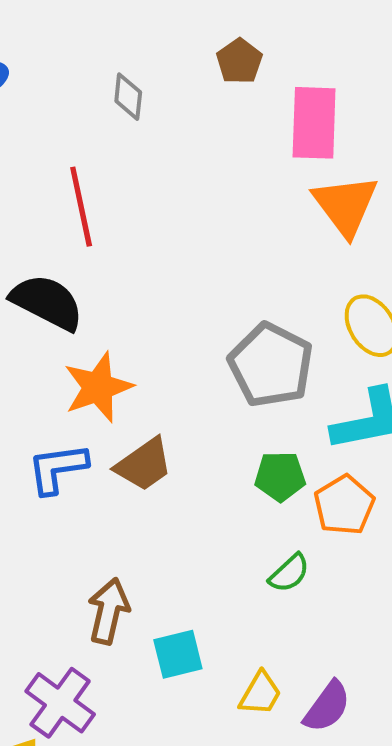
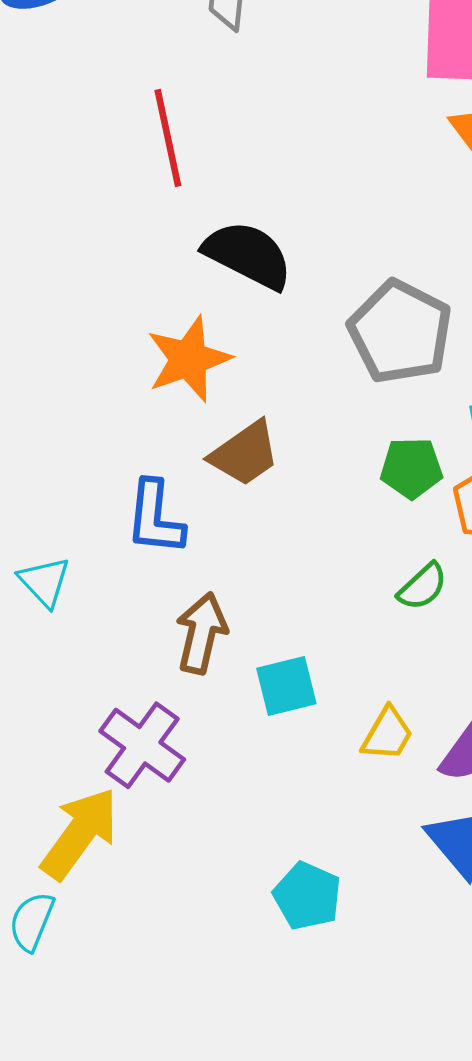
black semicircle: (47, 302) -> (248, 255), moved
blue L-shape: (57, 468) -> (155, 518), moved, turned -76

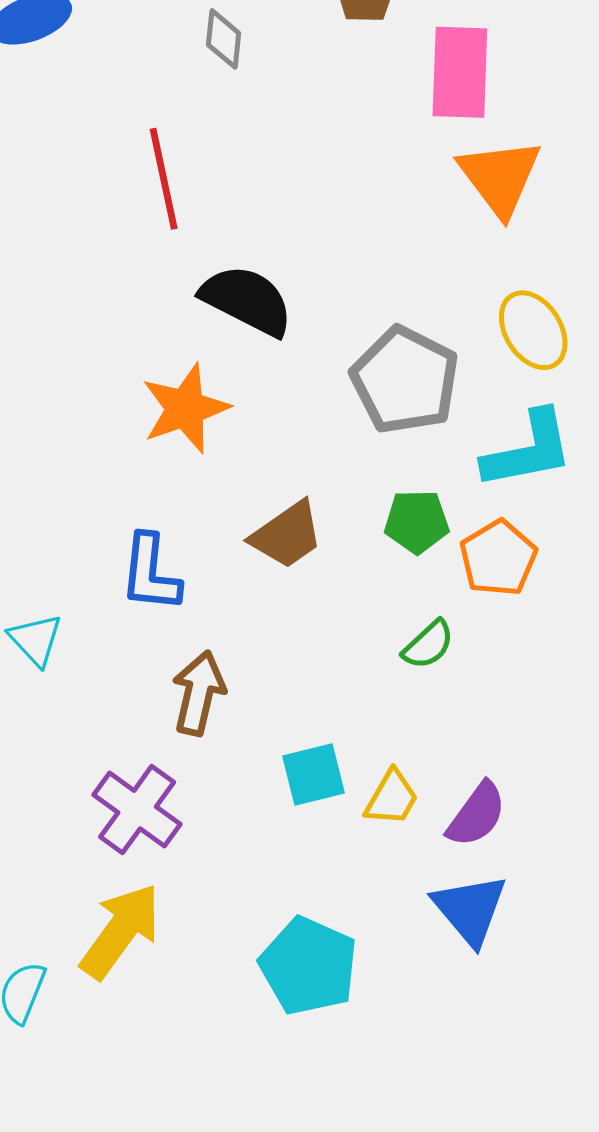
brown trapezoid: (245, 454) -> (287, 535), moved
cyan square: (286, 686) -> (313, 775), moved
yellow arrow: (80, 833) -> (120, 931), moved
cyan pentagon: (307, 896) -> (308, 966), size x1.4

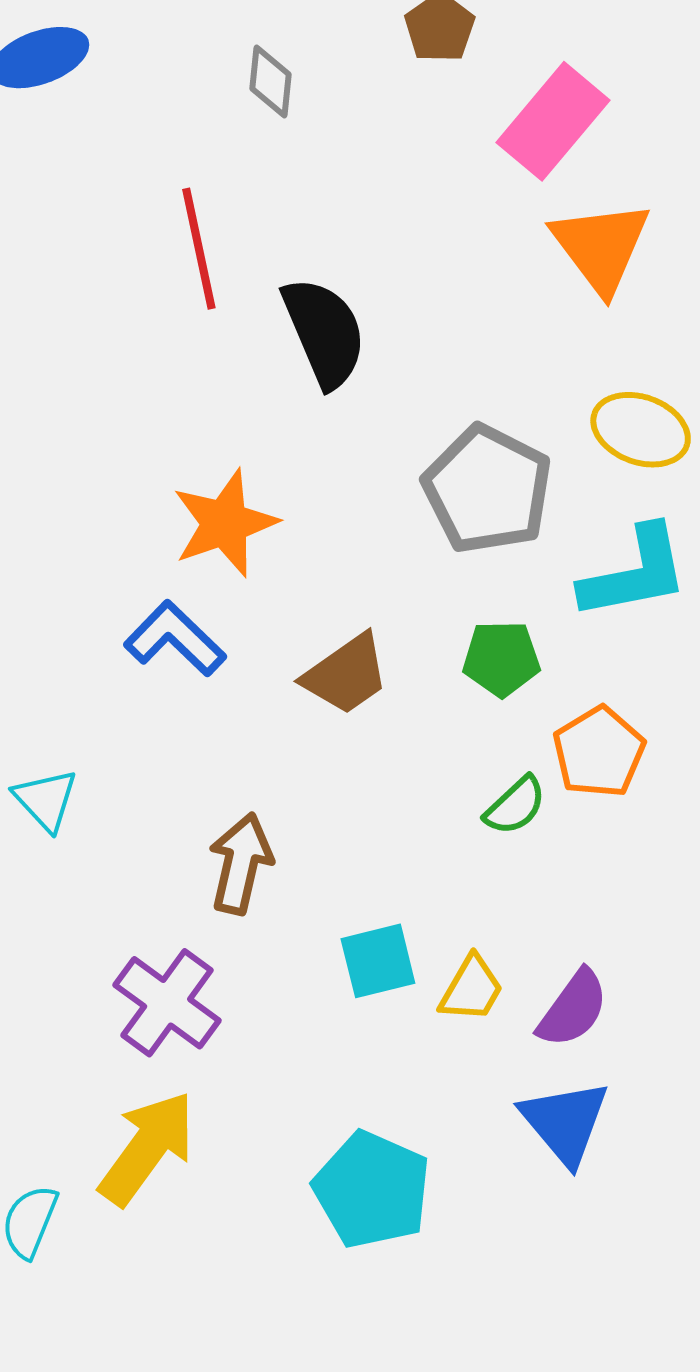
pink rectangle: (460, 72) -> (553, 121), turned 38
black semicircle: (247, 300) -> (324, 332), moved, turned 40
yellow ellipse: (533, 330) -> (641, 430), turned -38
orange pentagon: (498, 558) -> (599, 752), moved
blue L-shape: (150, 573) -> (175, 639), moved, turned 128

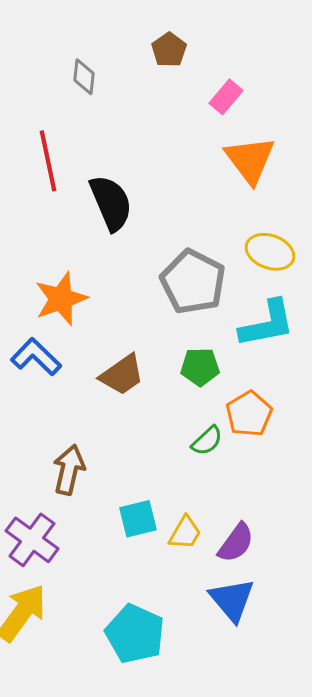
pink rectangle: (553, 121) -> (226, 97), size x0.6

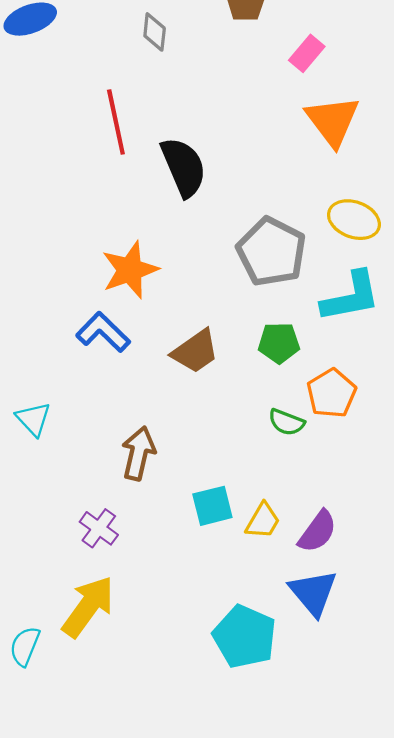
green semicircle: (207, 441) -> (286, 422), turned 64
purple cross: (32, 540) -> (99, 528), size x0.7
cyan pentagon: (135, 634) -> (245, 637), moved

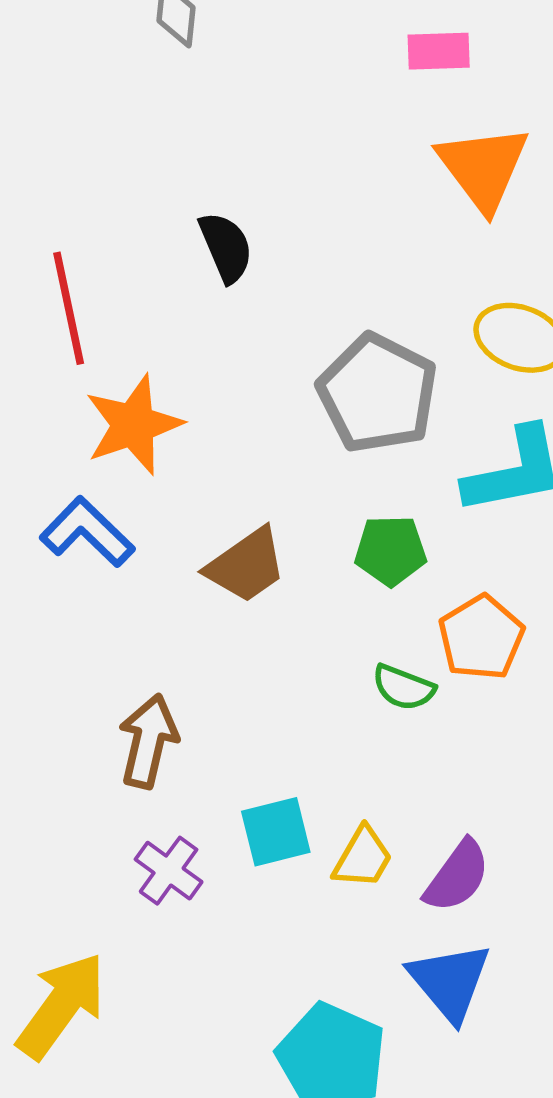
pink rectangle: (307, 53) -> (439, 51), turned 48
red line: (116, 122) -> (69, 308), moved
black semicircle: (184, 167) -> (226, 247), size x0.7
purple cross: (99, 528) -> (169, 871), moved

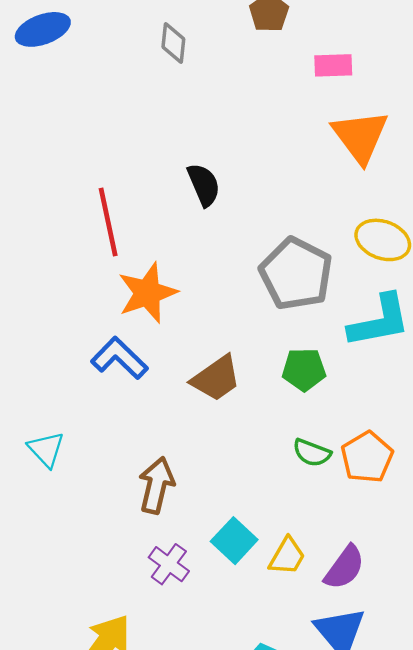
orange pentagon: (481, 637) -> (367, 457), moved
cyan square: (276, 832) -> (234, 541), turned -33

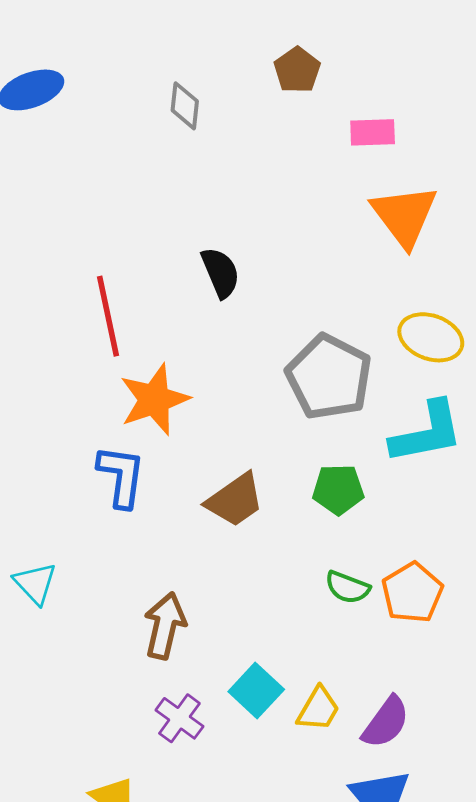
blue L-shape: (119, 358) -> (121, 476), turned 54

